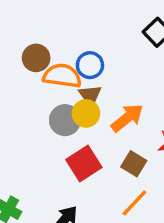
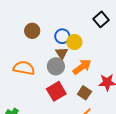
orange semicircle: (62, 76) -> (24, 68), moved
yellow circle: (86, 113) -> (74, 42), moved
gray circle: (65, 120) -> (56, 66), moved

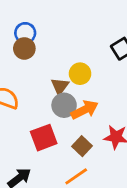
blue circle: (62, 36) -> (25, 33), moved
gray circle: (56, 66) -> (64, 105), moved

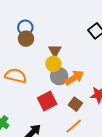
yellow circle: (80, 74) -> (53, 64), moved
brown triangle: (60, 86) -> (55, 51), moved

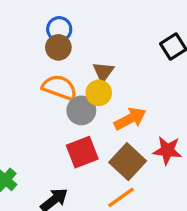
orange semicircle: (16, 76) -> (60, 87), moved
gray circle: (59, 76) -> (81, 110), moved
brown square: (75, 104) -> (128, 162), size x1.5

